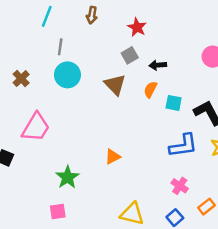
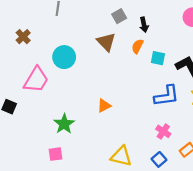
black arrow: (158, 65) -> (144, 25), turned -96
cyan circle: (67, 75) -> (64, 57), moved

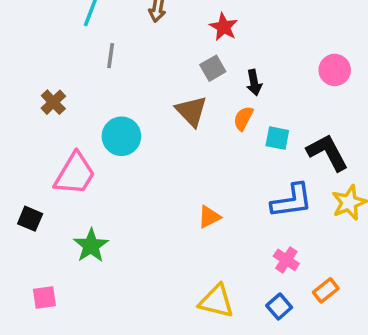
orange triangle: (104, 106) -> (209, 217), moved
green star: (64, 124) -> (91, 246), moved
pink square: (56, 154) -> (44, 298), moved

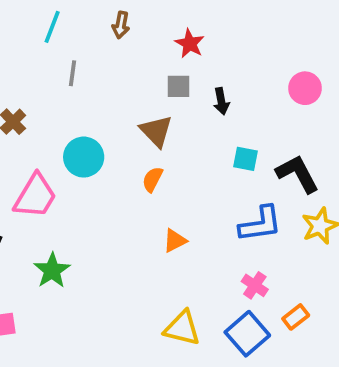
gray square: (213, 68) -> (179, 86), turned 30
orange semicircle: (243, 118) -> (152, 179), moved
blue square: (279, 307) -> (247, 334), size x1.6

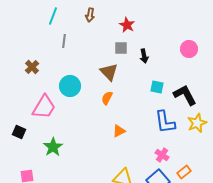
blue L-shape: (260, 224) -> (165, 122), turned 90

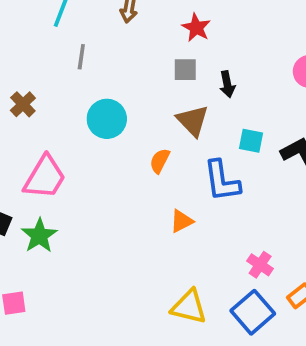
brown triangle: (109, 72) -> (193, 121), moved
cyan circle: (70, 86) -> (107, 119), moved
blue L-shape: (165, 122) -> (222, 181), moved
green star: (53, 147) -> (39, 236), moved

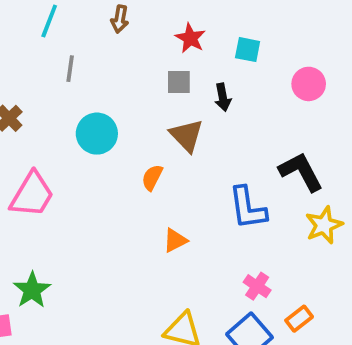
cyan square: (251, 141) -> (248, 50), moved
blue L-shape: (222, 181) -> (248, 208), moved
green star: (39, 236) -> (32, 290), moved

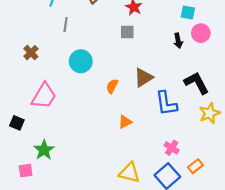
cyan square: (248, 50) -> (188, 13), moved
black arrow: (223, 97) -> (178, 41), moved
brown triangle: (187, 135) -> (143, 77), moved, turned 42

